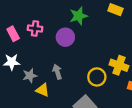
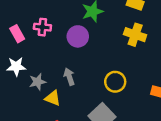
yellow cross: (119, 65) -> (135, 35), moved

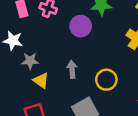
gray arrow: (69, 77) -> (72, 69), moved

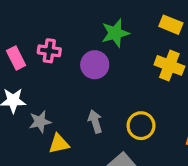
yellow triangle: (41, 81) -> (59, 144), turned -36

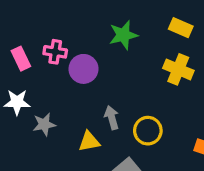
purple circle: (95, 65) -> (83, 69), moved
gray arrow: (95, 121) -> (112, 118), moved
yellow triangle: (59, 144) -> (89, 141), moved

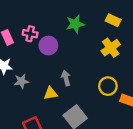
yellow cross: (178, 69) -> (111, 48), turned 30
yellow circle: (148, 131) -> (108, 86), moved

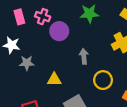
gray arrow: (66, 78) -> (84, 56), moved
yellow circle: (108, 86) -> (103, 80), moved

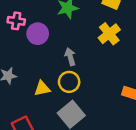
yellow circle: (103, 80) -> (69, 82), moved

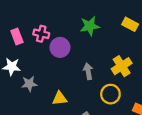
yellow cross: (109, 34) -> (122, 66), moved
yellow circle: (69, 82) -> (110, 94), moved

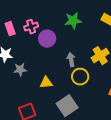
pink cross: (41, 34) -> (31, 27), turned -32
yellow circle: (110, 94) -> (80, 77), moved

